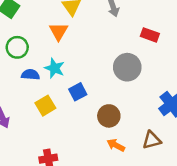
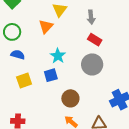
red rectangle: (150, 35) -> (95, 40), moved
cyan star: (54, 68) -> (58, 56), moved

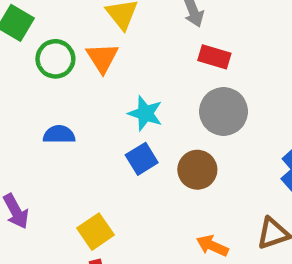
green circle: (12, 32) -> (55, 59), moved
yellow square: (24, 80) -> (96, 232), moved
brown circle: (70, 98) -> (197, 170), moved

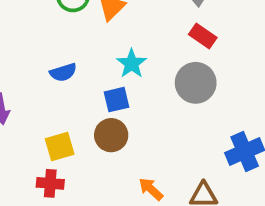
blue semicircle: (59, 135) -> (63, 72), moved, turned 144
brown circle: (197, 170) -> (111, 135), moved

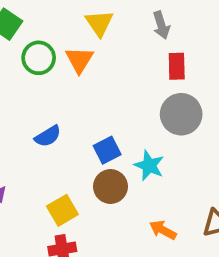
red rectangle: (203, 36) -> (177, 66), turned 68
cyan star: (132, 64) -> (149, 166), moved

